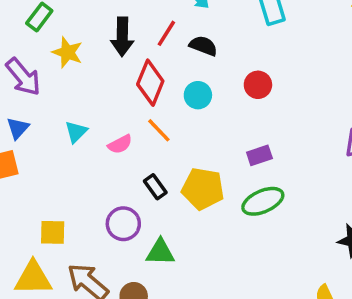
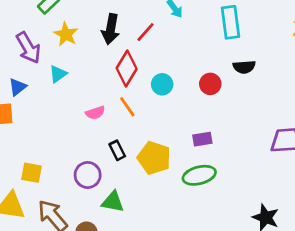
black semicircle: (203, 46) -> (244, 67), moved, turned 145
cyan triangle: (76, 132) -> (58, 74), moved

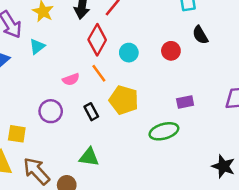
black semicircle: (244, 67) -> (200, 35), turned 66
purple rectangle: (202, 139) -> (185, 102), moved
yellow pentagon: (154, 158) -> (124, 100), moved
purple circle: (88, 175) -> (51, 111), moved

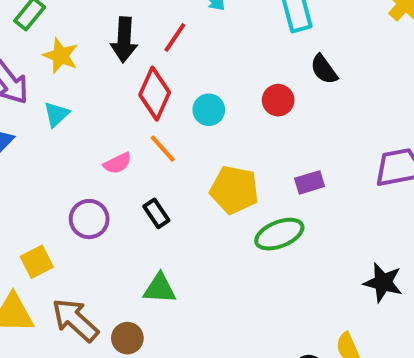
yellow pentagon: (124, 100) -> (234, 190), moved
yellow square: (17, 134) -> (37, 262), turned -30

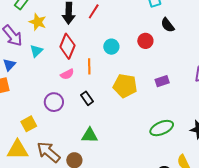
red diamond: (155, 94) -> (67, 46), moved
orange line: (163, 149) -> (89, 66), turned 42
green ellipse: (279, 234) -> (162, 128), moved

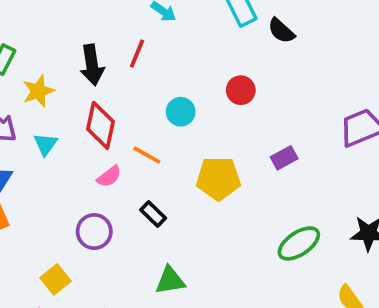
yellow star: (38, 22) -> (38, 91), turned -30
black semicircle: (168, 25) -> (281, 31), moved
orange line: (89, 66) -> (147, 155), turned -49

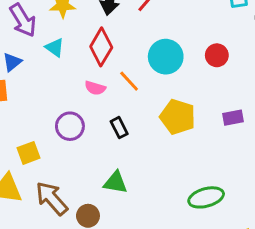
cyan circle: (181, 112) -> (166, 57), size x1.5
cyan triangle: (46, 144) -> (55, 48), turned -48
pink semicircle: (109, 176) -> (95, 88), turned 36
green ellipse: (299, 243) -> (206, 197), moved

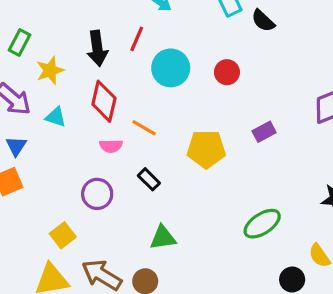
cyan circle: (166, 57) -> (171, 68), moved

